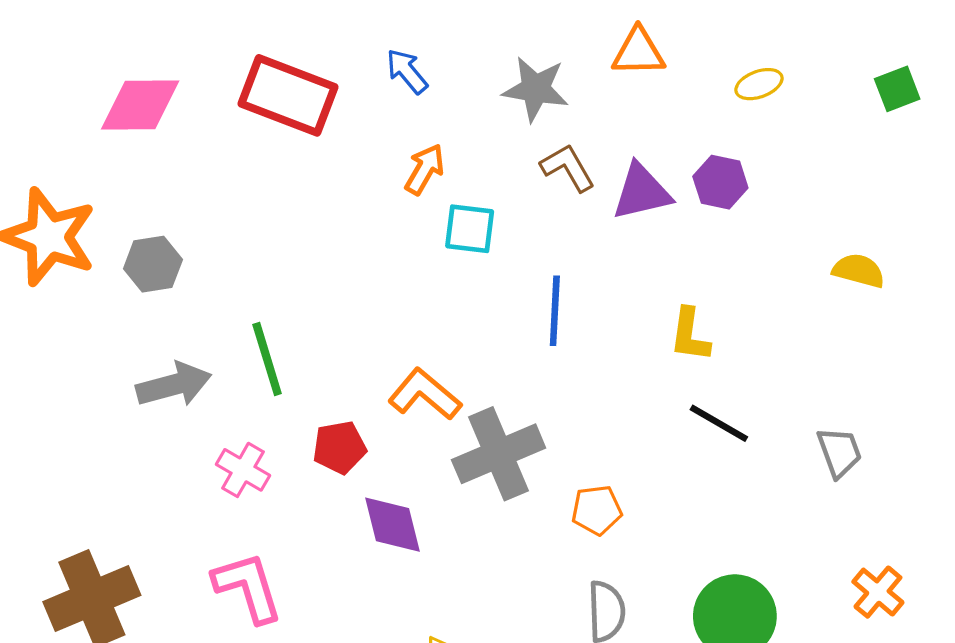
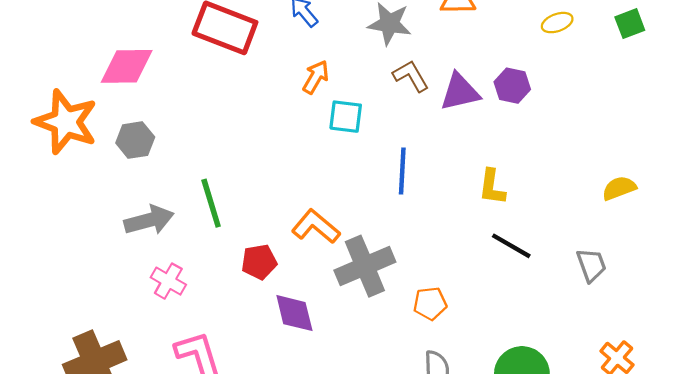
yellow ellipse: (759, 84) -> (557, 23), moved
pink diamond: (140, 105) -> (127, 66), moved
yellow semicircle: (859, 271) -> (619, 188), moved, turned -36
pink cross: (243, 470) -> (168, 281), moved

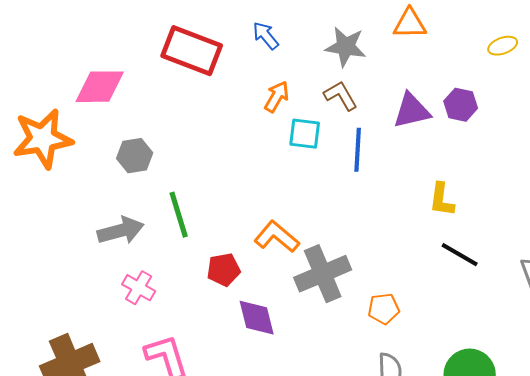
brown L-shape: (411, 76) -> (341, 96), moved
orange star: (66, 122) -> (43, 139), turned -30
gray hexagon: (135, 140) -> (135, 156), moved
blue line: (402, 171) -> (358, 150), moved

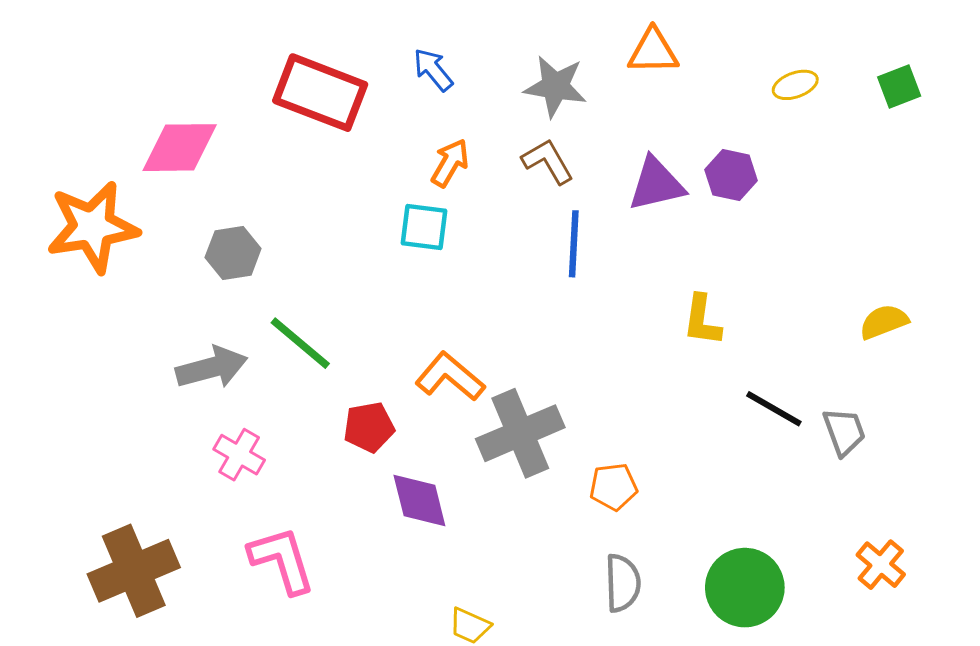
cyan square: (305, 134) -> (424, 227), moved
green line: (179, 215) -> (300, 343), turned -33
black line: (460, 255) -> (774, 409), moved

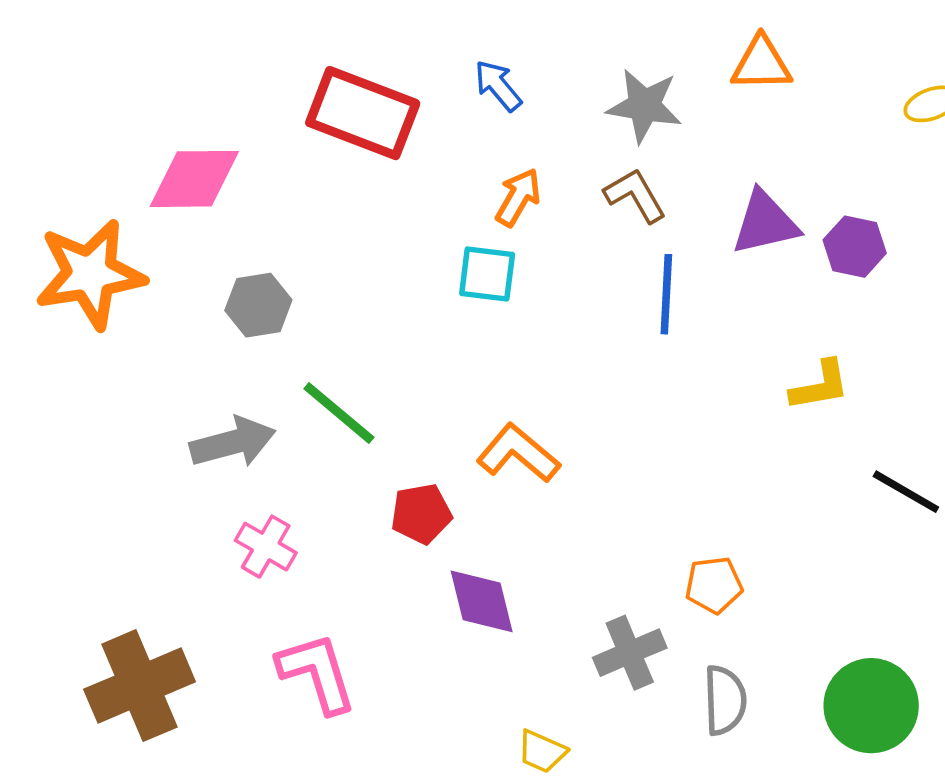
purple hexagon: (731, 175) -> (855, 247), moved
yellow L-shape: (702, 320) -> (820, 386), turned -108
gray cross: (520, 433) -> (630, 653), moved, size x0.7

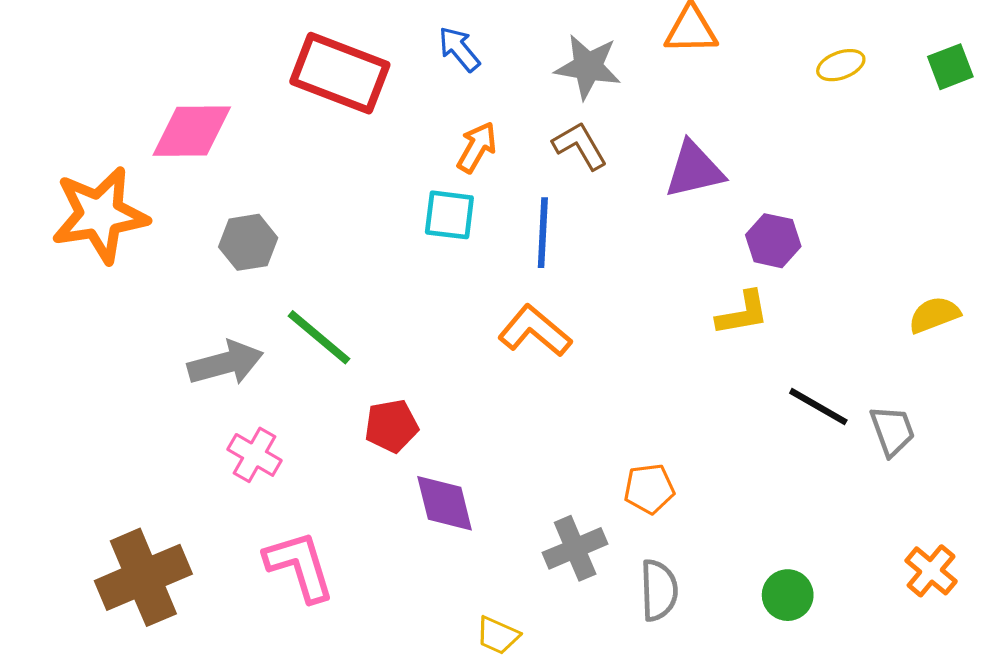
purple hexagon: (855, 247) -> (773, 241), moved
blue line: (666, 294) -> (543, 233), moved
orange L-shape: (518, 453) -> (535, 331), moved
green circle: (871, 706) -> (788, 595), size x0.6

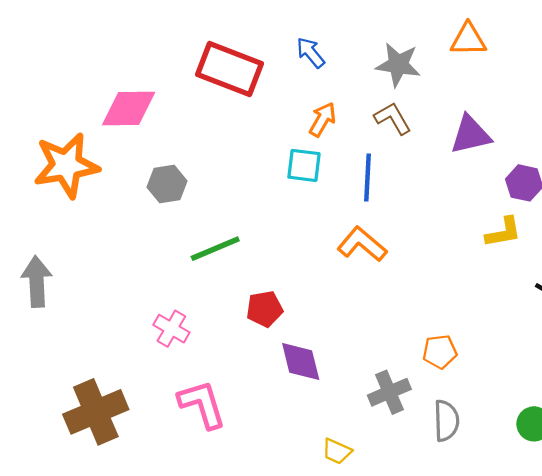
green line: (319, 337) -> (215, 249), turned -63
gray arrow: (226, 363) -> (37, 282), moved, turned -78

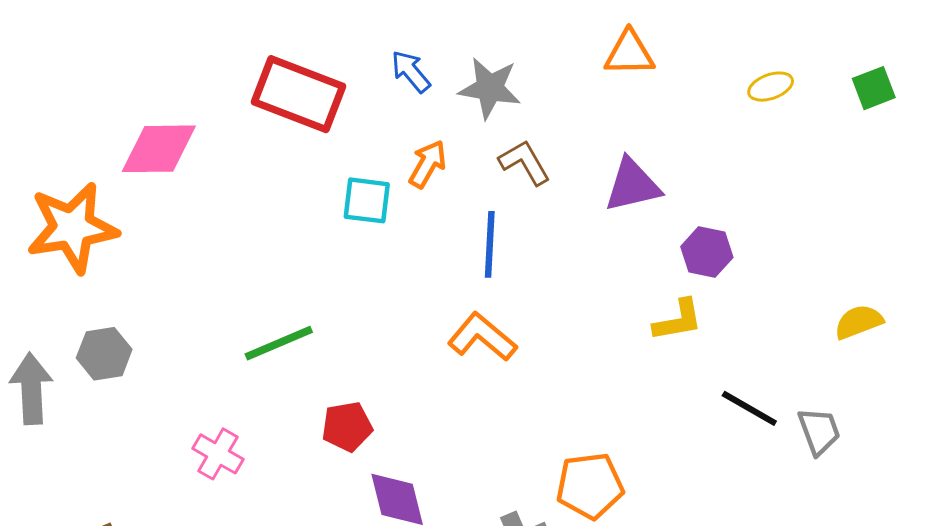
gray star: (398, 65) -> (490, 88), moved
cyan square: (304, 165) -> (367, 200), moved
gray hexagon: (167, 184) -> (104, 354), moved
orange pentagon: (440, 352) -> (590, 486), size x1.4

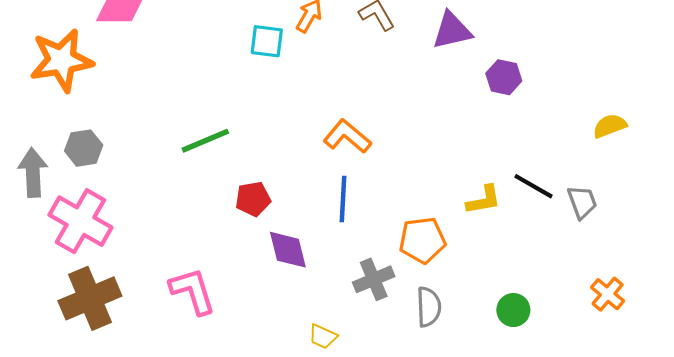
blue line: (490, 244) -> (343, 199), moved
yellow L-shape: (678, 320) -> (484, 200), moved
pink cross: (218, 454) -> (80, 221), moved, size x1.8

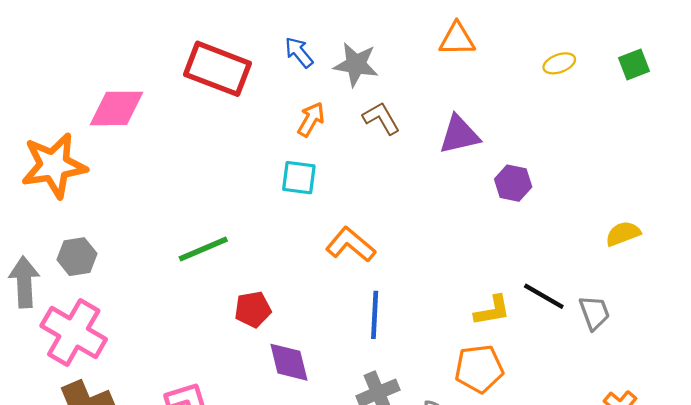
cyan square: (267, 41) -> (299, 178), moved
blue line: (343, 199) -> (375, 315), moved
orange pentagon: (422, 240) -> (479, 369), moved

